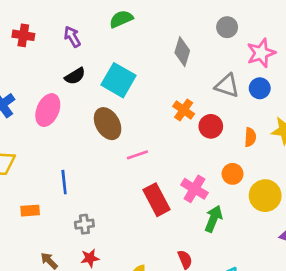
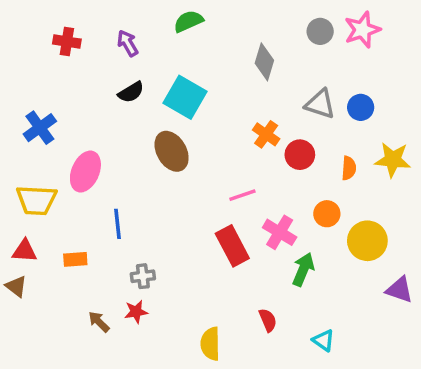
pink star: (261, 53) -> (362, 30), moved
pink ellipse: (48, 110) -> (85, 172), moved
pink line: (137, 155) -> (242, 195), moved
red star: (90, 258) -> (136, 312), moved

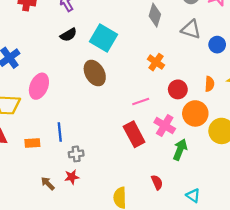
gray triangle: (320, 104) -> (191, 29), moved
red circle: (300, 155) -> (178, 89), moved
orange circle: (327, 214) -> (195, 113), size x1.5
blue line: (118, 224) -> (60, 132), moved

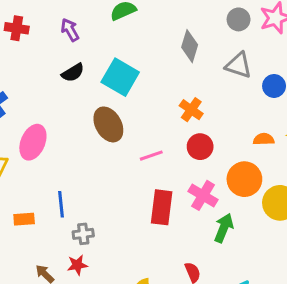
orange semicircle: (210, 84) -> (264, 139), turned -96
red circle: (178, 89) -> (200, 147), moved
pink line: (141, 101) -> (151, 156), moved
red rectangle: (134, 134) -> (162, 207), turned 35

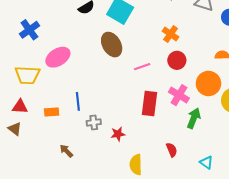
pink ellipse: (33, 142) -> (58, 57), turned 35
red star: (77, 265) -> (118, 134), moved

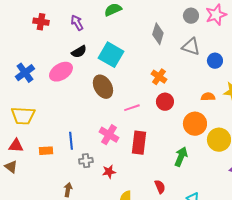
pink ellipse: (58, 57) -> (61, 72), moved
pink cross: (179, 95) -> (109, 135), moved
brown arrow: (66, 151) -> (68, 190), moved, turned 56

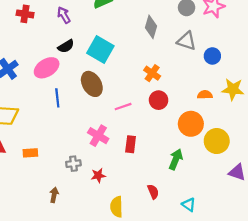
blue line: (71, 141) -> (57, 98), moved
red rectangle: (139, 143) -> (131, 144), size x0.7

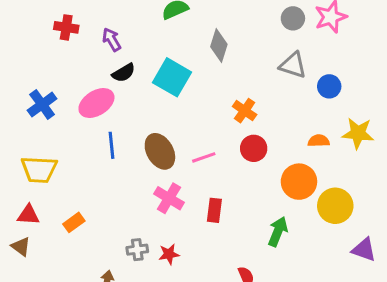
purple arrow: (64, 15) -> (112, 40), moved
gray diamond: (151, 27) -> (219, 46), moved
brown ellipse: (92, 84) -> (160, 151), moved
orange rectangle: (30, 153) -> (74, 222), turned -32
gray cross: (73, 164) -> (137, 250), moved

